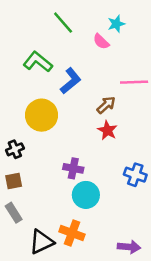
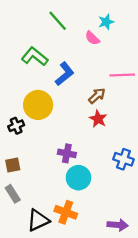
black cross: (15, 149) -> (16, 126), moved

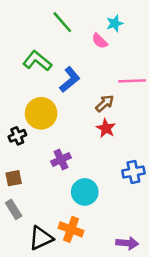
purple cross: (67, 153) -> (61, 160), moved, turned -36
blue cross: (123, 159) -> (133, 172), turned -30

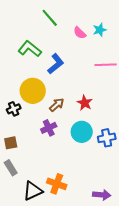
cyan star: (115, 23) -> (100, 30), moved
brown arrow: (105, 103) -> (57, 105), moved
cyan circle: (85, 192) -> (82, 132), moved

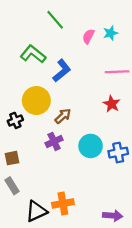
pink semicircle: (80, 33) -> (88, 36), turned 72
red star: (85, 103) -> (112, 104), moved
orange cross: (57, 184) -> (63, 203), turned -30

